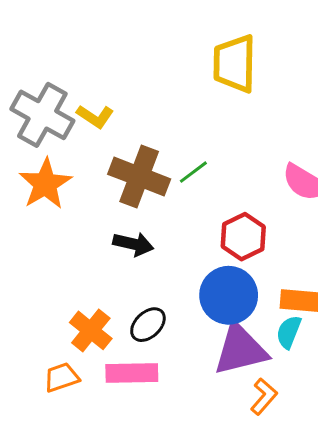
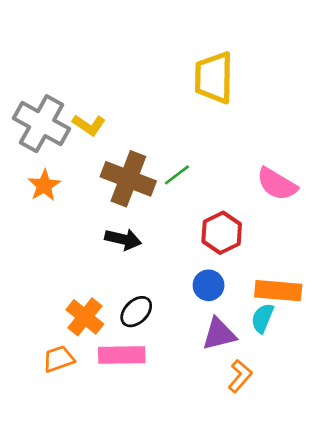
orange star: (45, 184) -> (44, 185), size x0.7
blue circle: (229, 295) -> (209, 285), size x0.6
purple triangle: (240, 350) -> (219, 334), size x0.7

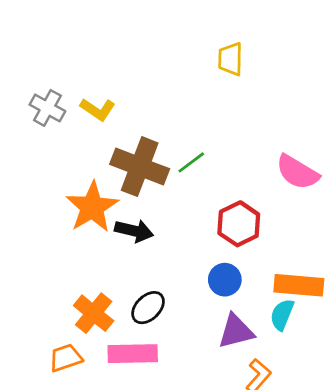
yellow trapezoid: (214, 78) -> (230, 59), size x0.6
gray cross: (42, 124) -> (47, 108), size x0.6
orange star: (44, 185) -> (92, 207), moved, size x1.5

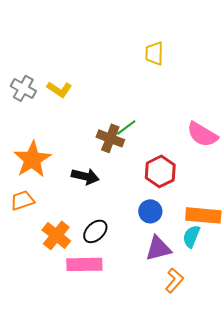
brown cross: (140, 167) -> (110, 138), moved, size x0.7
orange star: (92, 207) -> (32, 159), moved
orange trapezoid: (66, 358) -> (22, 200), moved

